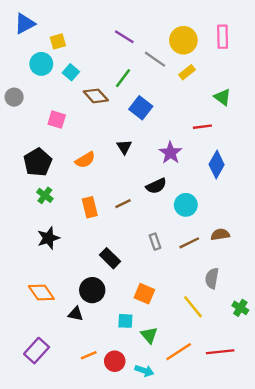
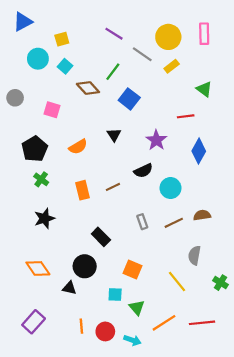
yellow square: (58, 41) -> (62, 39), moved
gray circle: (14, 97) -> (15, 98), moved
orange line: (89, 355) -> (81, 326), turned -72

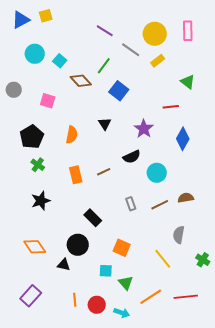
yellow square: (62, 39) -> (46, 16), moved
orange semicircle: (78, 147) -> (72, 135), turned -48

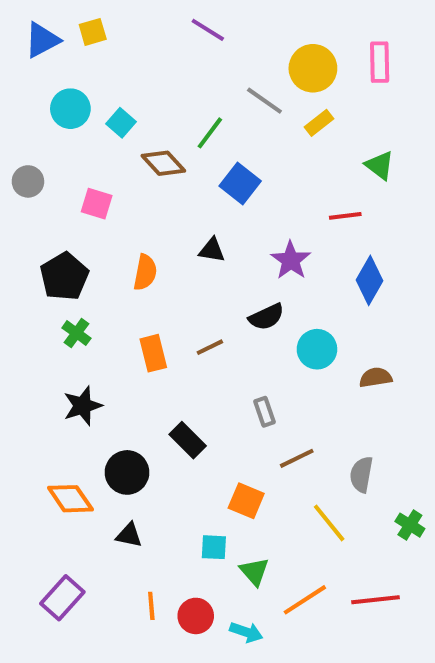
purple line: (105, 31) -> (208, 30), moved
black triangle: (105, 124) -> (212, 250), turned -48
brown semicircle: (186, 198) -> (376, 377), moved
brown line: (160, 205) -> (297, 458), moved
black circle: (78, 245) -> (127, 472), moved

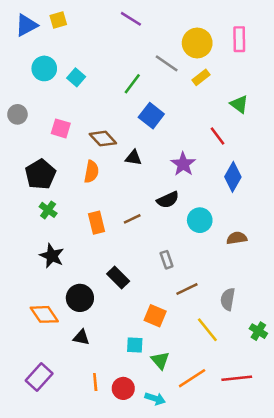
brown diamond: (163, 163) -> (103, 139), moved
red line: (345, 216) -> (218, 136), turned 60
black star: (83, 406) -> (52, 256), turned -30

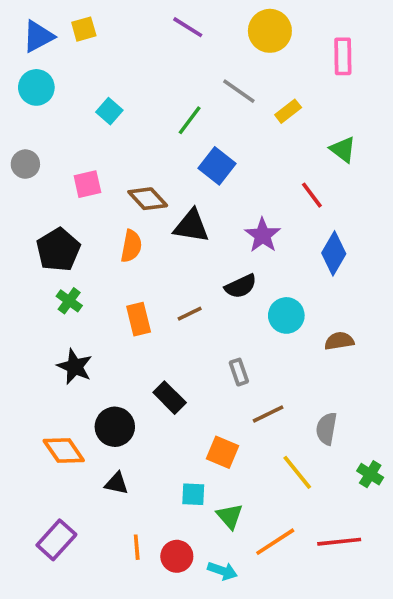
yellow circle: (197, 43) -> (270, 31), moved
cyan circle: (44, 68) -> (36, 87), moved
pink square: (61, 128) -> (87, 184), turned -30
black triangle: (133, 158) -> (191, 226), size x1.5

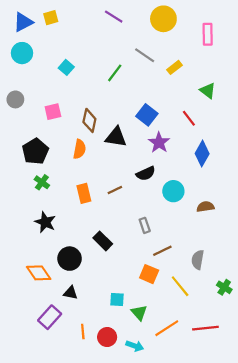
blue square: (217, 166) -> (147, 115), moved
brown diamond: (148, 199) -> (89, 120), turned 55
orange square: (222, 452) -> (149, 274), moved
purple rectangle: (56, 540) -> (50, 317), moved

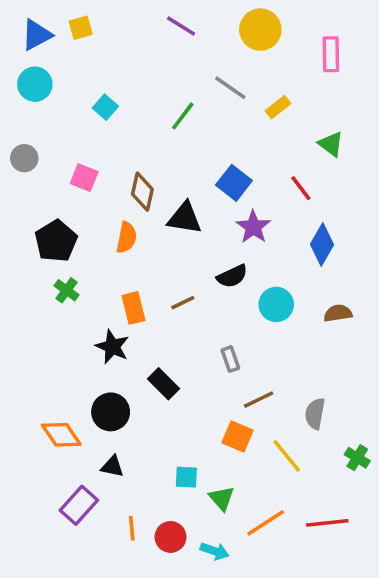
pink square: (53, 112) -> (84, 178), turned 35
brown semicircle: (205, 207) -> (338, 313), moved
black star: (45, 222) -> (112, 347), moved

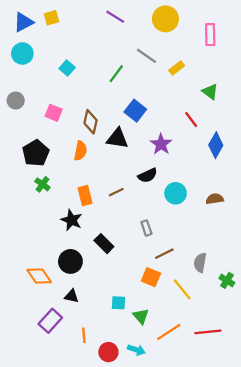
blue square: (234, 183) -> (135, 111), moved
blue diamond: (322, 245) -> (216, 145), moved
green cross: (357, 458) -> (227, 280), moved
red circle: (171, 537) -> (108, 352), moved

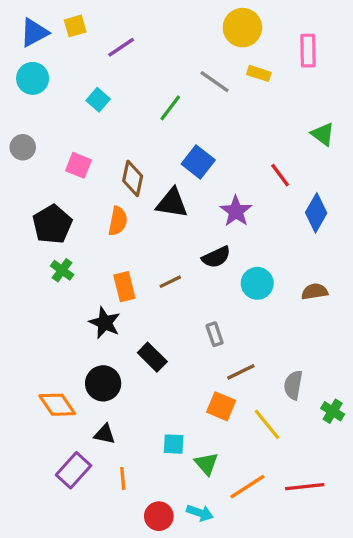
purple line: (115, 17) -> (121, 47), moved, turned -66
yellow rectangle: (177, 68) -> (259, 73), moved, turned 56
green triangle: (210, 92) -> (323, 134), moved
orange line: (84, 335) -> (123, 478), moved

